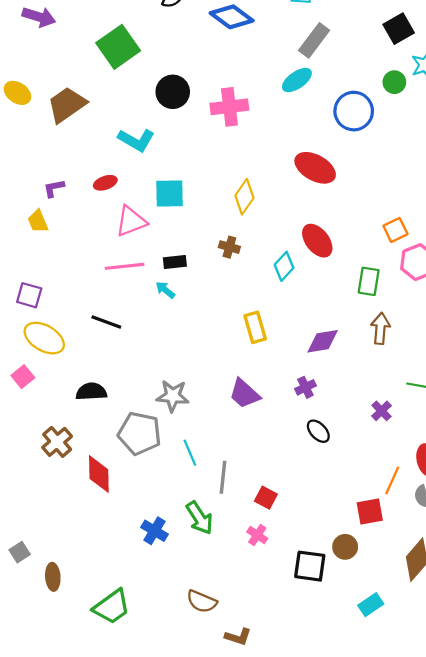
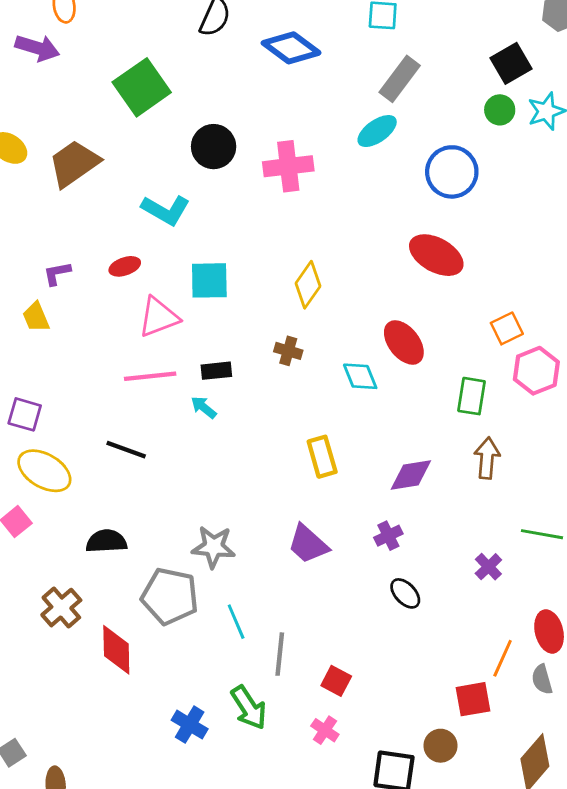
green circle: (394, 82) -> (500, 110), moved
red ellipse: (315, 168) -> (436, 255), moved
cyan diamond: (284, 266) -> (360, 376), turned -64

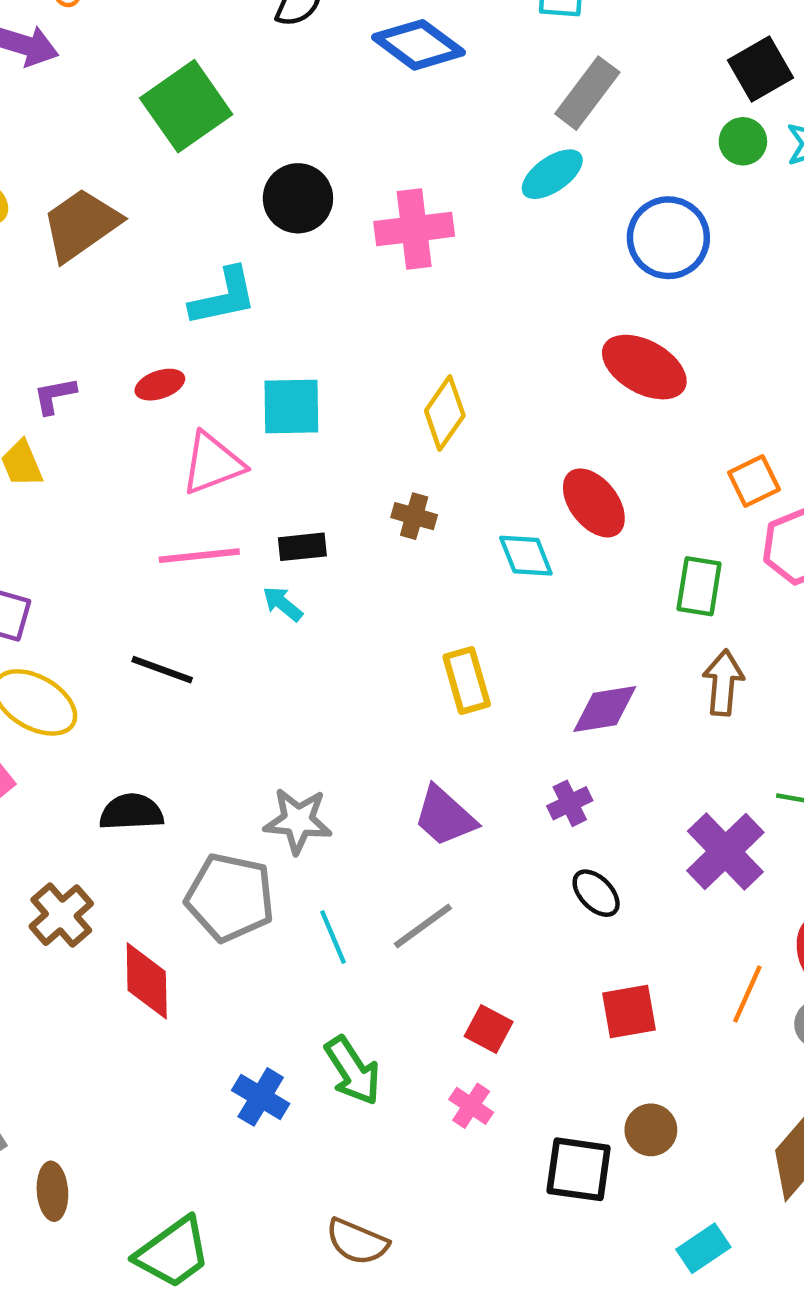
cyan L-shape: (166, 210) -> (223, 297), turned -42
purple cross: (488, 567) -> (725, 851), size x1.8
gray line: (280, 654) -> (423, 926), moved, turned 48
red square: (473, 699) -> (629, 1012), moved

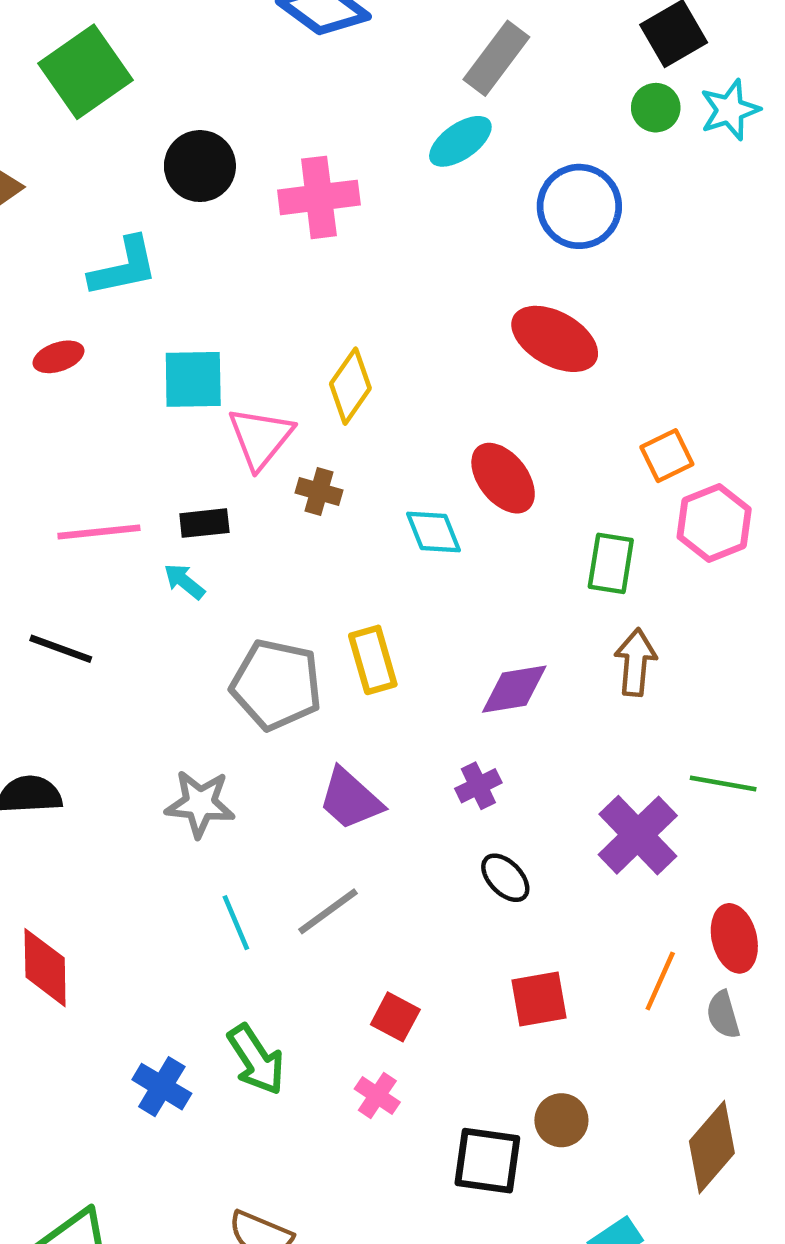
pink triangle: (212, 464) -> (261, 438), moved, turned -30
gray pentagon: (230, 898) -> (276, 685), moved

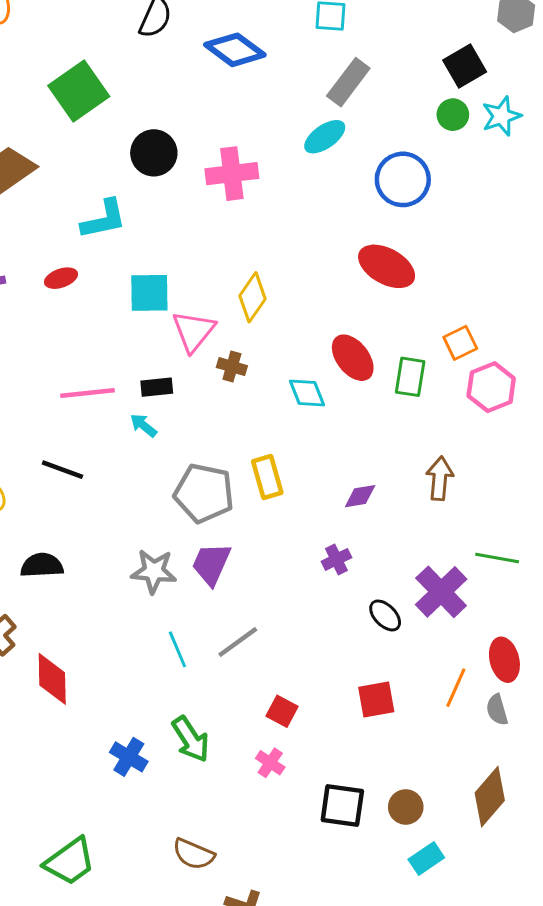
green rectangle: (611, 563) -> (410, 377), moved
purple diamond: (514, 689) -> (360, 496), size x0.7
purple trapezoid: (350, 799) -> (211, 564), moved, turned 72
black ellipse: (505, 878) -> (385, 615), moved
brown circle: (561, 1120) -> (406, 807), moved

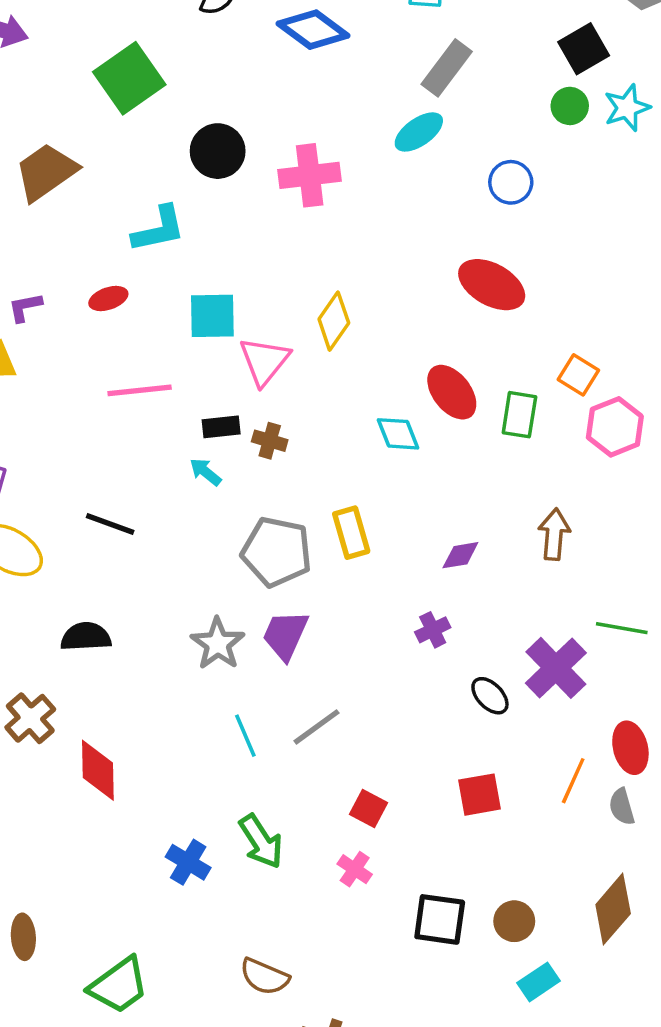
blue circle: (403, 179) -> (511, 182), size x0.7
orange square: (460, 343) -> (578, 375), turned -32
brown cross: (232, 367) -> (270, 441), moved
pink line: (88, 393) -> (140, 390), moved
gray star: (154, 571) -> (218, 644), turned 30

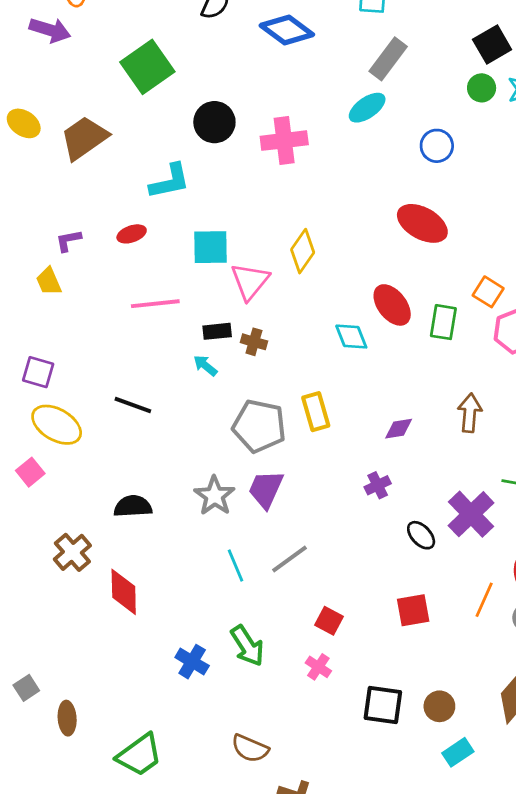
black semicircle: (86, 637) -> (133, 506), moved

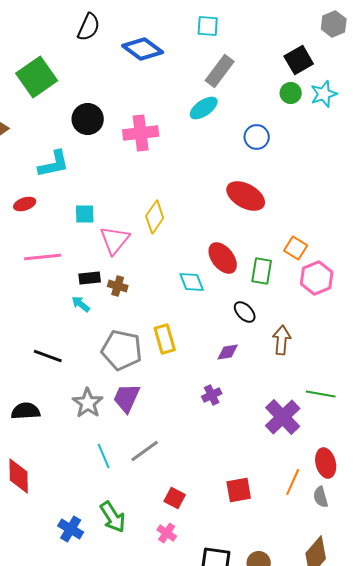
cyan square: (211, 247) -> (85, 214), size x0.7
black line: (133, 405) -> (48, 356), moved
black ellipse: (421, 535) -> (245, 312), moved

